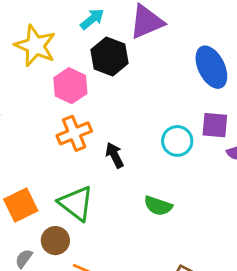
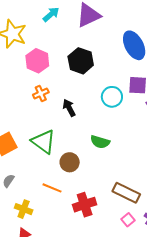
black hexagon: (110, 57) -> (81, 61), moved
orange cross: (74, 133) -> (41, 94), size x0.7
brown circle: (55, 241) -> (70, 162), moved

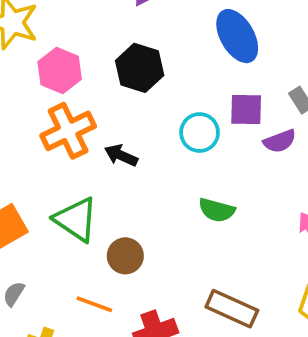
orange cross: (41, 94) -> (68, 131), size x1.8
black arrow: (69, 108) -> (121, 155), turned -36
green semicircle: (100, 142) -> (217, 210), moved

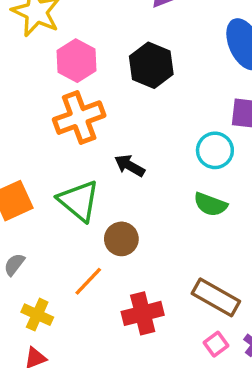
cyan circle: (200, 132) -> (215, 150), moved
black arrow: (121, 155) -> (130, 166), moved
orange line: (94, 304) -> (88, 281), turned -72

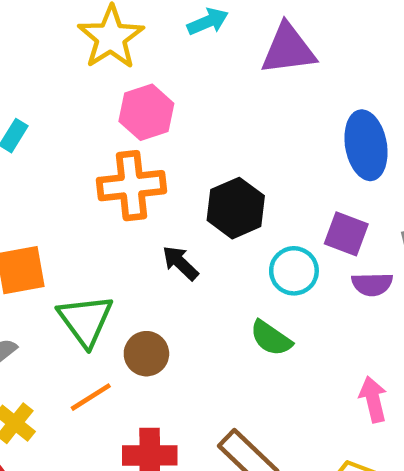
black hexagon: (151, 65) -> (236, 208), moved
green triangle: (79, 201) -> (85, 320), moved

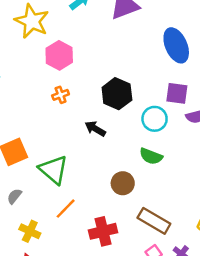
orange cross: (131, 186) -> (61, 95), size x0.5
brown circle: (146, 354) -> (123, 183), moved

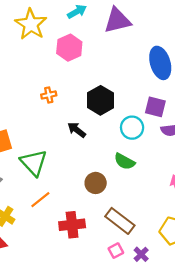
pink hexagon: (59, 55) -> (69, 48), moved

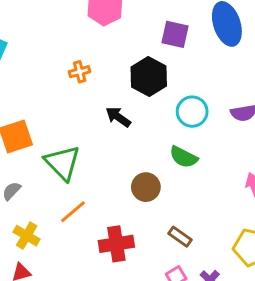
purple square: (155, 107) -> (175, 34), moved
brown rectangle: (120, 221) -> (180, 237), size x0.6

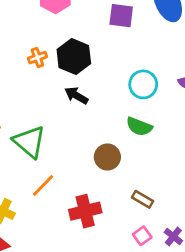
black hexagon: (149, 76) -> (74, 56), moved

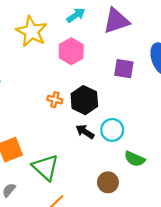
orange cross: (37, 58) -> (55, 100), turned 32
cyan circle: (143, 84) -> (112, 130), moved

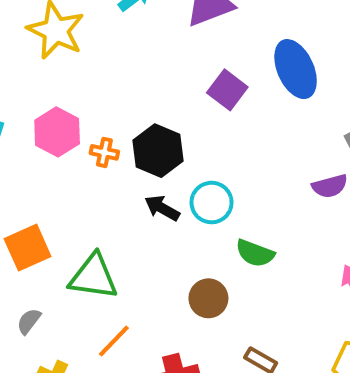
pink hexagon: (71, 51) -> (57, 132), moved
purple square: (124, 69) -> (227, 90), turned 30
green triangle: (45, 167) -> (93, 277), turned -32

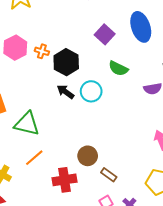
orange cross: (104, 152) -> (42, 51), moved
green semicircle: (255, 253) -> (118, 68), moved
brown circle: (208, 298) -> (88, 156), moved

